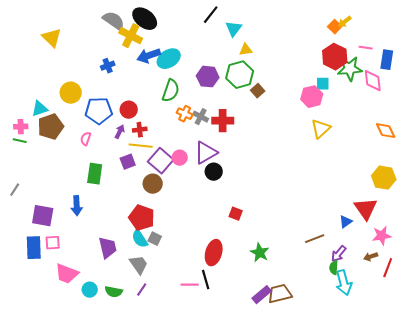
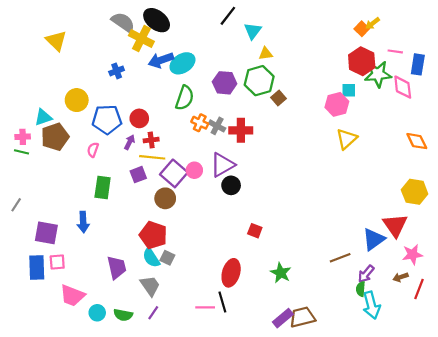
blue triangle: (346, 222) -> (374, 239), size x1.6

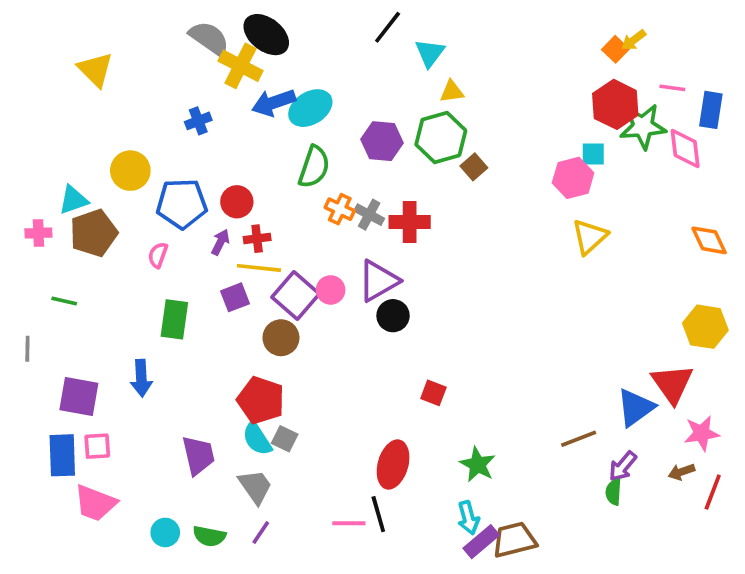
green line: (22, 152) -> (64, 301), moved
gray line: (16, 205) -> (27, 349), turned -32
pink trapezoid: (72, 295) -> (95, 503), moved
cyan arrow: (371, 305) -> (468, 518), moved, size x0.7

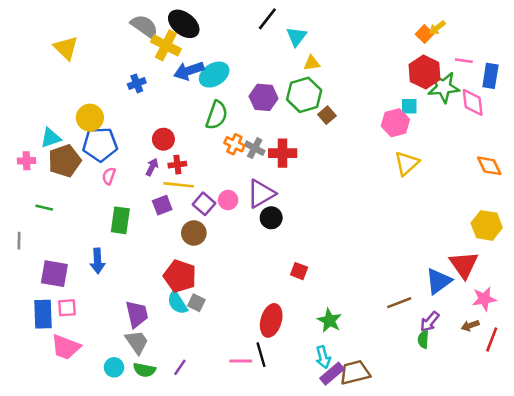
blue pentagon: (182, 204) -> (100, 144), moved
purple square: (296, 295) -> (204, 204), size x0.7
gray trapezoid: (255, 487) -> (137, 342), moved

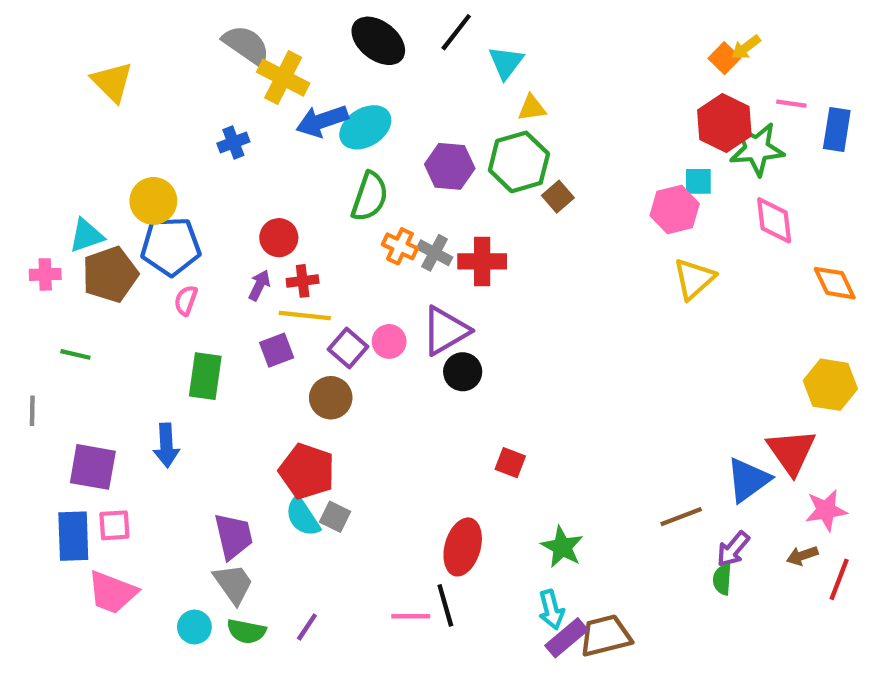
black ellipse: (184, 24) -> (378, 41), moved
pink diamond: (473, 102) -> (774, 220), moved

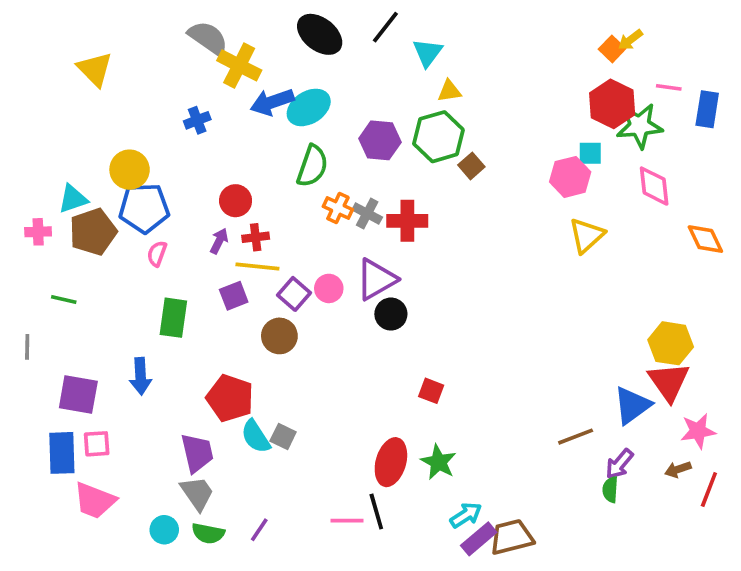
yellow hexagon: (830, 385) -> (671, 343), moved
red pentagon: (307, 471) -> (230, 398), moved
green star: (562, 547) -> (438, 462), moved
cyan arrow: (551, 610) -> (466, 515), turned -108

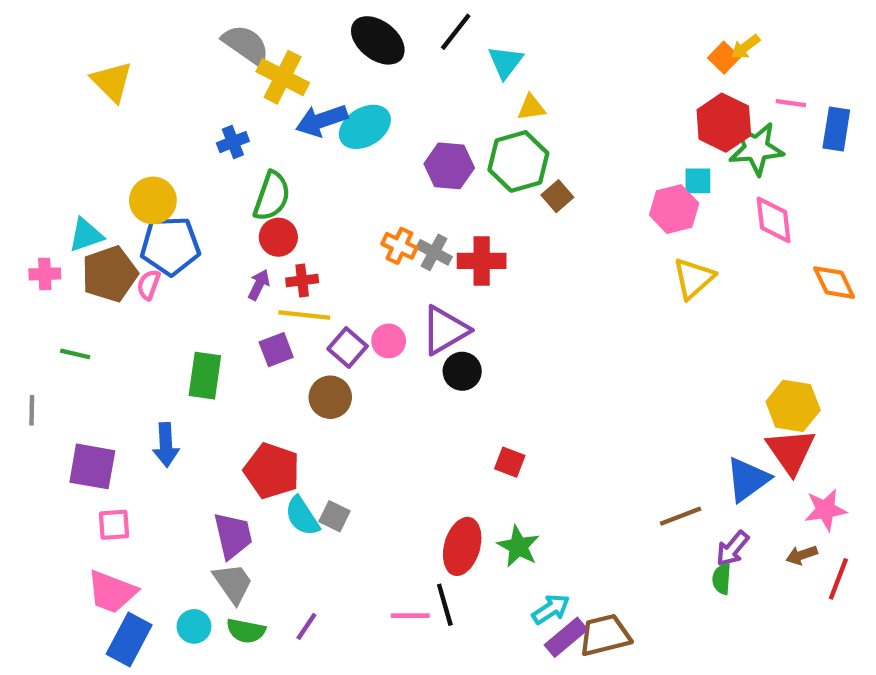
green semicircle: (312, 166) -> (272, 196), moved
pink semicircle: (157, 254) -> (149, 285), moved
blue rectangle: (62, 453) -> (129, 639), moved, turned 30

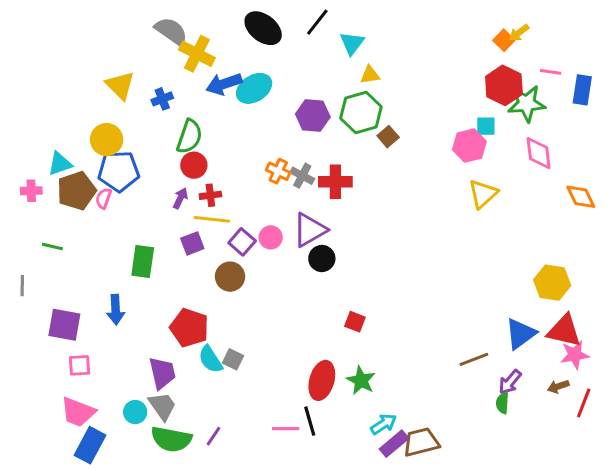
yellow triangle: (112, 81) -> (120, 85), moved
red triangle: (791, 451) -> (564, 331), moved, turned -42
cyan circle: (194, 626) -> (135, 412), moved
green semicircle: (246, 631) -> (171, 439), size x1.5

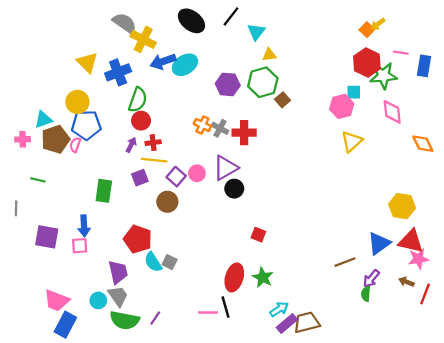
blue cross: (162, 99) -> (118, 72), size x1.6
pink square: (79, 365) -> (80, 246), moved
brown arrow: (558, 386) -> (406, 282), turned 40

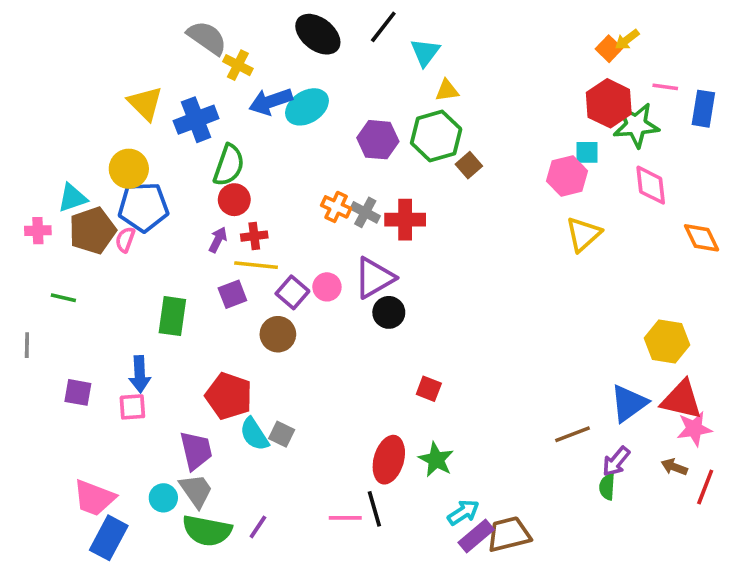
yellow cross: (143, 39) -> (238, 65), size x0.7
purple square: (47, 237) -> (78, 392), size x0.7

